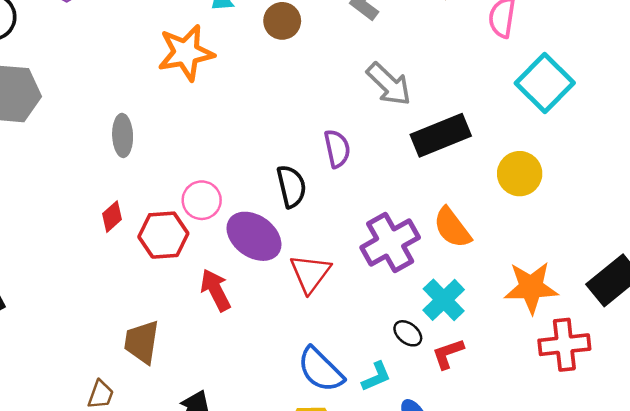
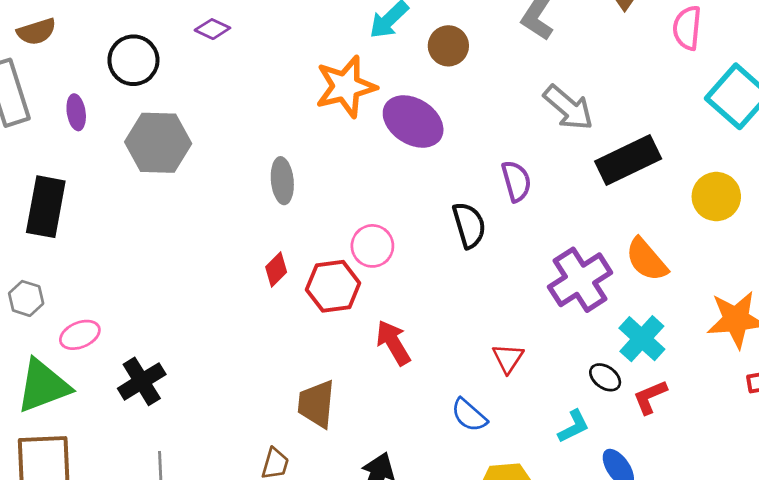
purple ellipse: (254, 236) -> (413, 122), moved
red triangle: (310, 273) -> (508, 358), moved, size x0.7
blue semicircle: (321, 370) -> (469, 415), moved, size x0.7

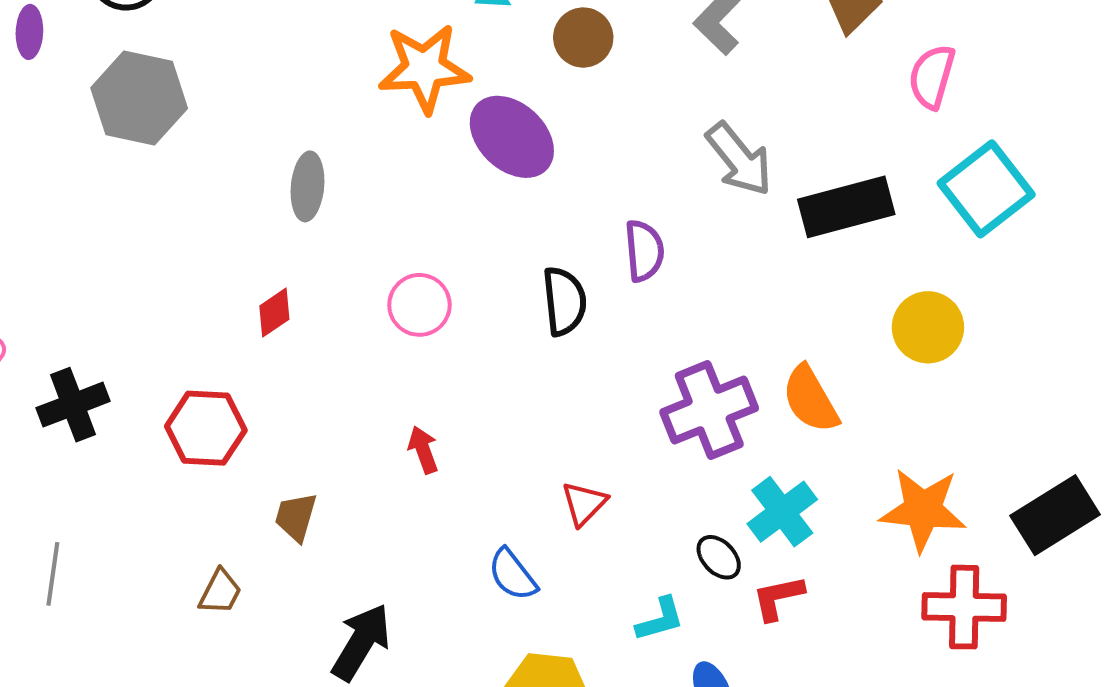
black rectangle: (628, 160) -> (846, 207), moved
red hexagon: (333, 286) -> (206, 428), moved
red arrow: (393, 343) -> (423, 450), size x0.7
black cross: (142, 381) -> (73, 405), moved
brown trapezoid: (316, 404) -> (296, 517), size x0.7

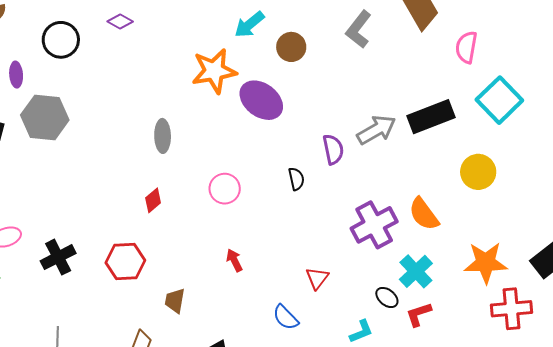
gray hexagon: (139, 98) -> (45, 117), moved
gray arrow: (739, 159) -> (376, 130), moved, turned -75
black semicircle: (564, 301) -> (296, 179), size x0.7

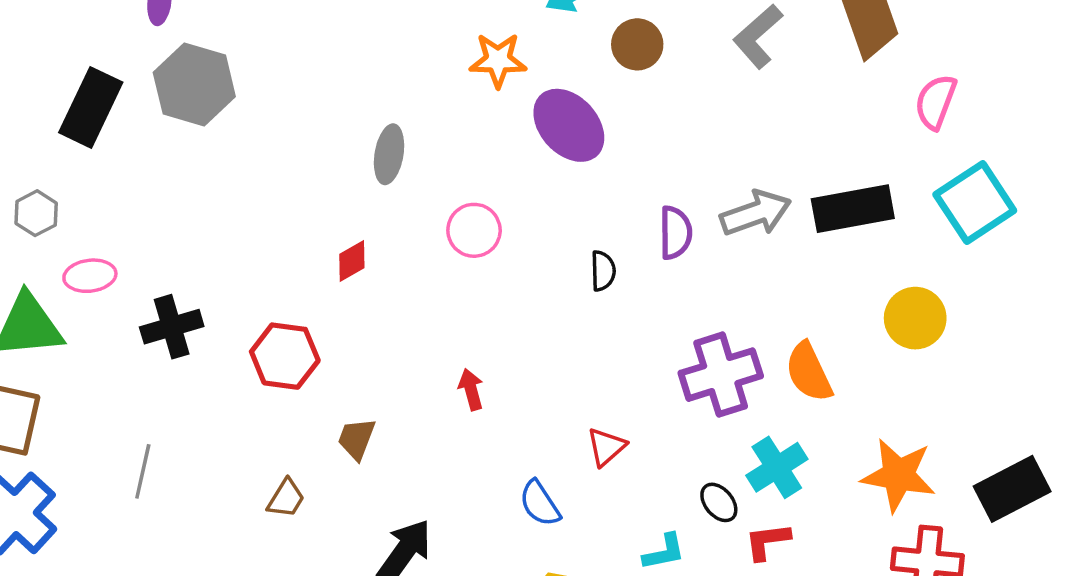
orange star: (214, 71) -> (498, 60), size x0.7
pink circle: (225, 189) -> (474, 230), moved

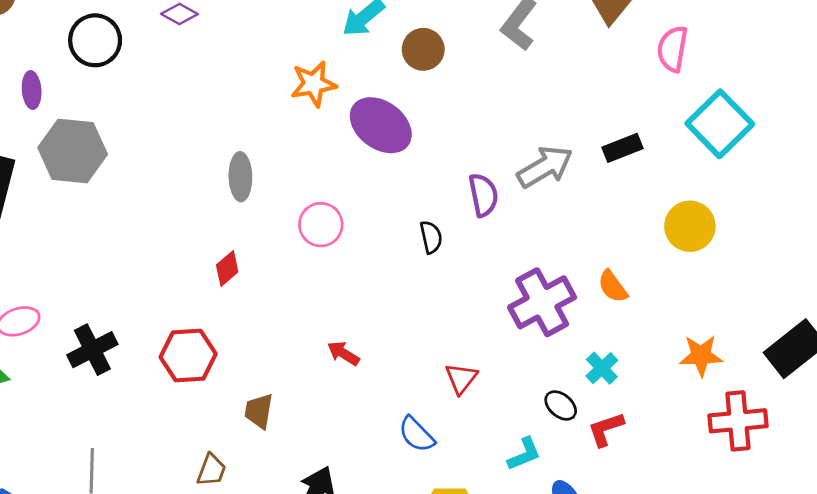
black rectangle: (853, 209) -> (623, 148), size x0.6
orange semicircle: (809, 372) -> (613, 286), size x0.7
red arrow: (471, 389) -> (343, 353), turned -32
cyan cross: (777, 467) -> (602, 368), size x0.7
orange star: (898, 475) -> (701, 355), size x0.7

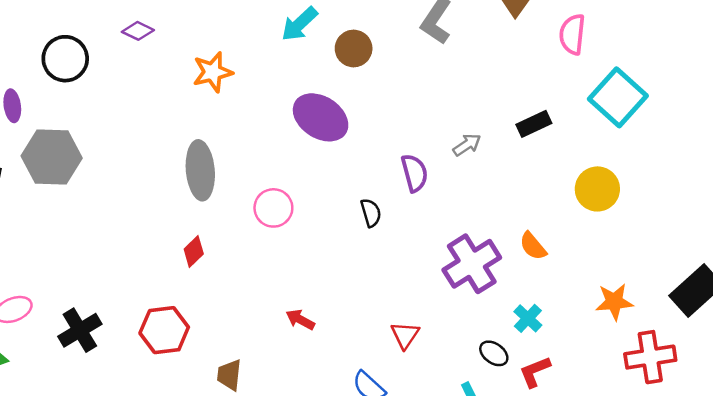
orange star: (313, 84) -> (213, 72), moved
gray arrow: (545, 167) -> (467, 145), size x0.6
gray ellipse: (240, 177) -> (200, 170), size x1.4

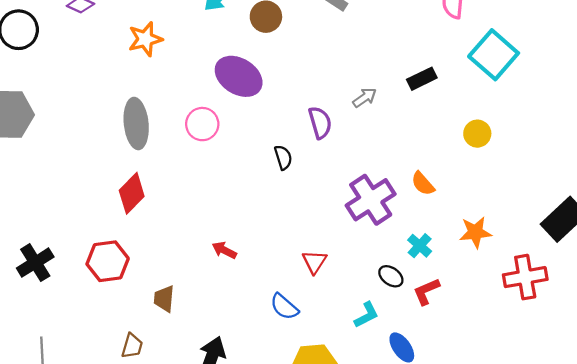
yellow circle: (597, 189) -> (477, 134), size x0.7
pink circle: (273, 208) -> (202, 124), moved
red diamond: (194, 252) -> (132, 193), size x1.5
orange star: (614, 302) -> (475, 232), moved

